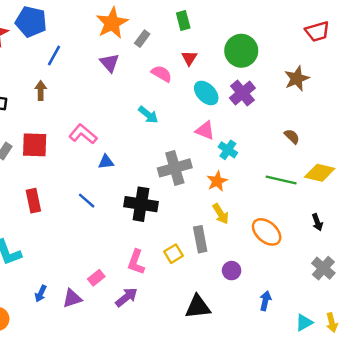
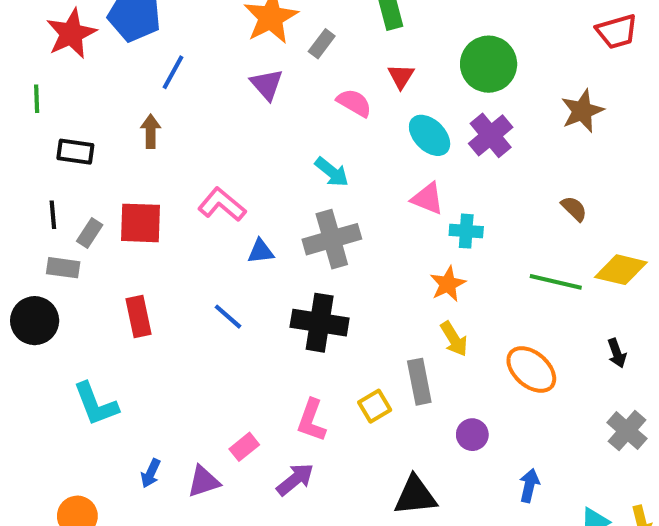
cyan cross: (228, 150) -> (466, 231), turned -30
gray cross: (175, 168) -> (332, 239), moved

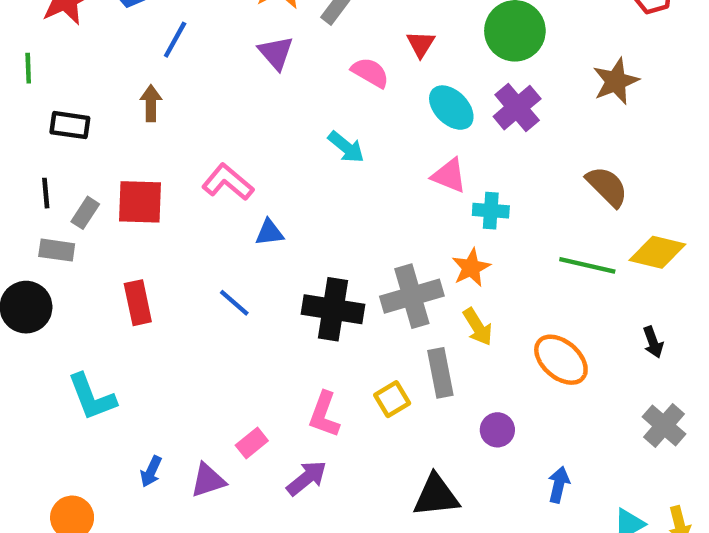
brown semicircle: (574, 209) -> (607, 186), size x1.5
gray cross: (332, 239) -> (412, 296), moved

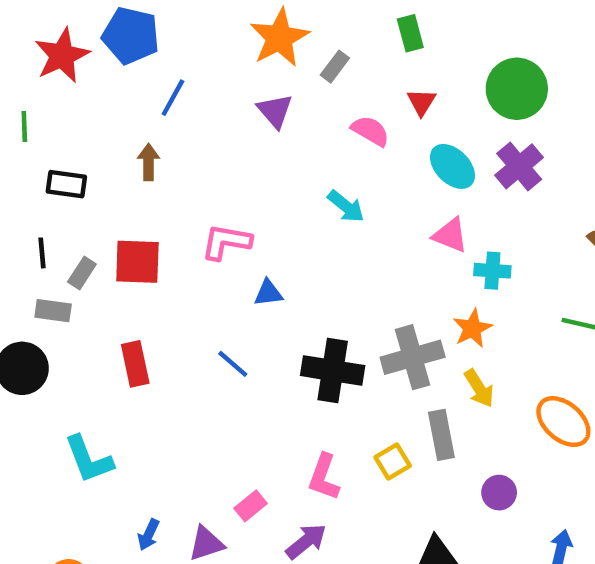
pink L-shape: (228, 182) -> (226, 242), turned -30

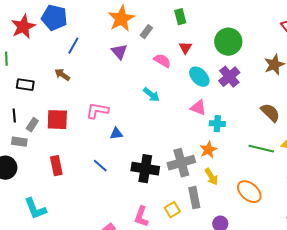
brown arrow: (149, 162) -> (62, 75), turned -56

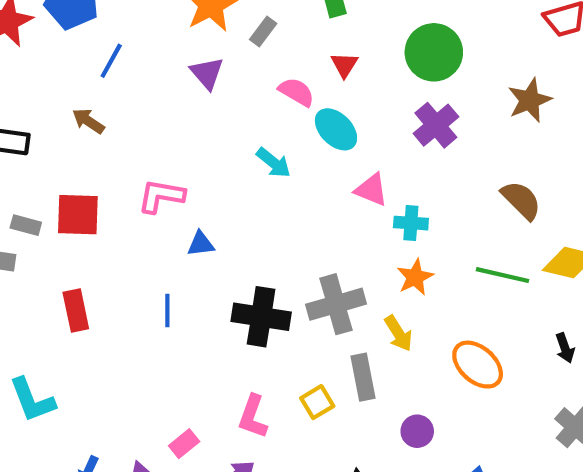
cyan ellipse: (199, 77) -> (336, 129), moved
gray rectangle: (32, 125) -> (26, 225), turned 72
orange star: (208, 150) -> (415, 277), moved
blue line: (100, 166) -> (167, 310), turned 49

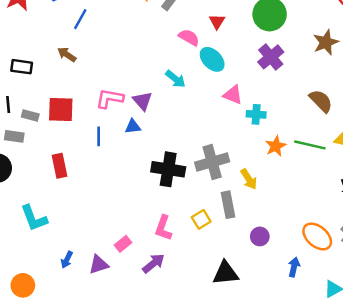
purple triangle: (207, 73) -> (143, 101), moved
orange star: (415, 277) -> (276, 146), moved
blue line: (167, 310) -> (99, 136), moved
orange ellipse: (478, 365) -> (317, 236), moved

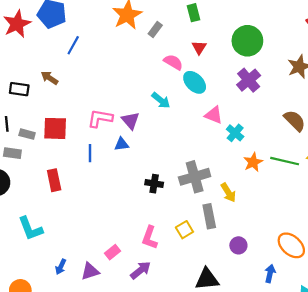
brown arrow: (67, 55) -> (50, 78), moved
cyan cross: (256, 114) -> (235, 133), turned 36
black cross: (168, 169) -> (154, 184), size x0.6

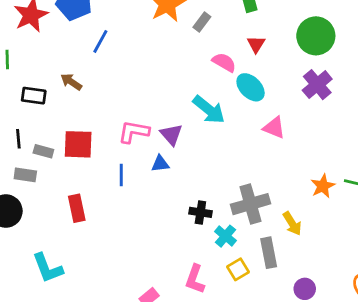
cyan arrow: (161, 100) -> (209, 110), size x1.4
cyan cross: (235, 133) -> (225, 236), moved

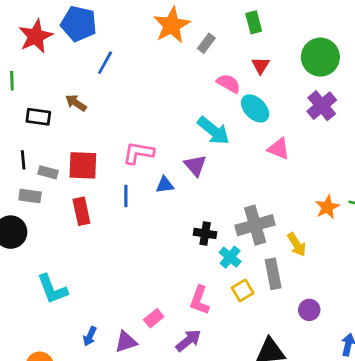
purple triangle: (171, 135) -> (195, 165), moved
red rectangle: (77, 208) -> (81, 211), moved

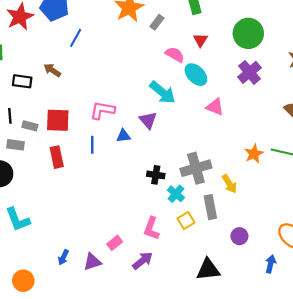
cyan L-shape: (52, 289) -> (18, 219), moved

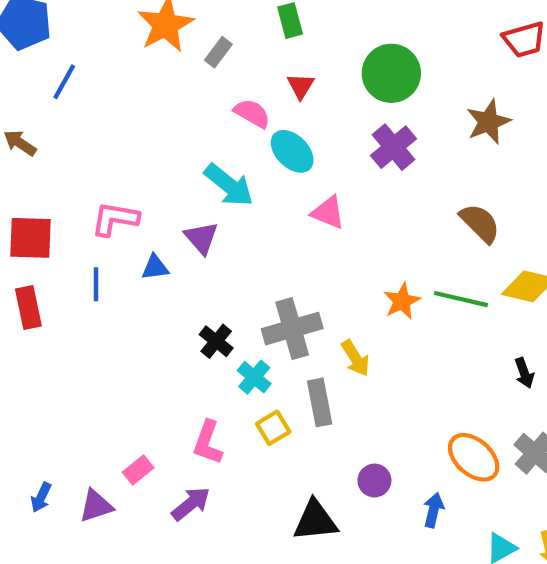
black cross: (156, 175) -> (216, 341), turned 30
purple circle: (239, 236) -> (374, 481), moved

